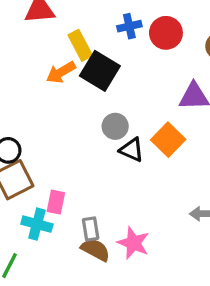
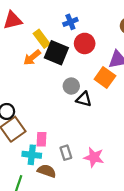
red circle: (166, 33) -> (85, 43), moved
orange square: (168, 140) -> (105, 77), moved
brown semicircle: (95, 250) -> (47, 171), moved

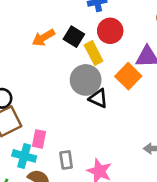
yellow rectangle: (42, 39) -> (94, 53), moved
black square: (56, 53) -> (74, 37), size x0.7
gray circle: (71, 86) -> (86, 80), size x1.5

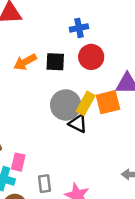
black square: (74, 37) -> (55, 62), turned -30
yellow rectangle: (94, 53) -> (86, 103), moved, turned 55
orange square: (128, 76) -> (108, 102), turned 30

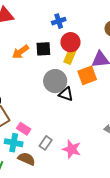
yellow rectangle: (86, 103) -> (70, 55), moved
pink rectangle: (18, 162) -> (24, 129), turned -64
gray rectangle: (44, 184) -> (46, 143), turned 48

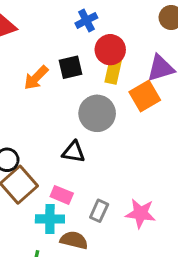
black triangle: (66, 94) -> (74, 152), moved

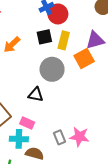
red circle: (110, 50) -> (58, 14), moved
black square: (71, 67) -> (44, 37), moved
gray rectangle: (99, 211) -> (60, 137), moved, turned -48

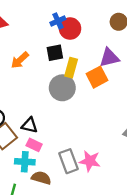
yellow rectangle: (64, 40) -> (71, 68), moved
black triangle: (36, 95) -> (30, 125), moved
gray rectangle: (60, 137) -> (69, 161), size x1.5

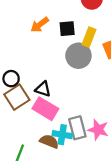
black square: (55, 53) -> (67, 29), moved
pink rectangle: (34, 145) -> (45, 109), size x1.6
cyan cross: (25, 162) -> (62, 135), moved

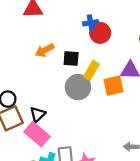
black triangle: (43, 89) -> (38, 114), turned 49

